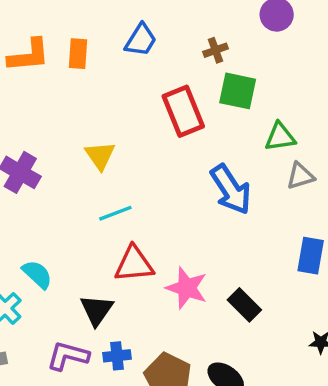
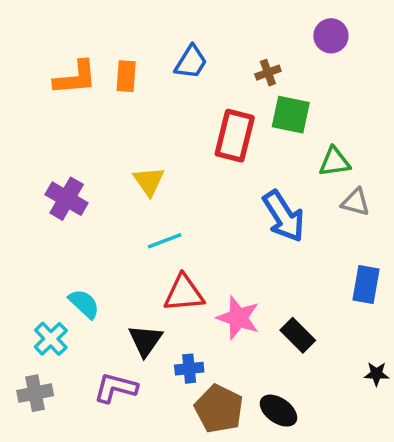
red rectangle: (183, 111) -> (235, 136), turned 36
gray triangle: (300, 176) -> (356, 202), turned 32
blue cross: (117, 356) -> (189, 369), moved

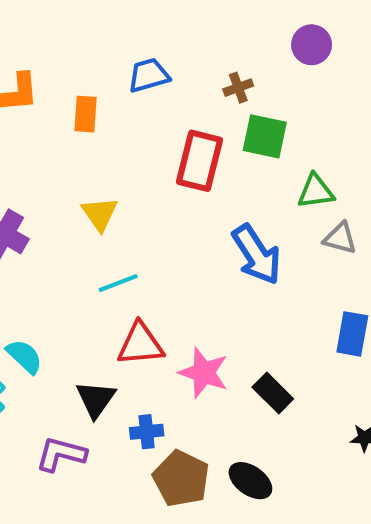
blue trapezoid: (191, 62) -> (149, 75), turned -138
orange rectangle: (126, 76) -> (85, 114), moved

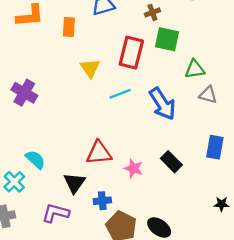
yellow triangle: (100, 214) -> (90, 68), moved
cyan line: (118, 283) -> (120, 94), moved
pink star: (204, 373) -> (133, 168), size x0.7
black rectangle: (273, 393) -> (171, 162), moved

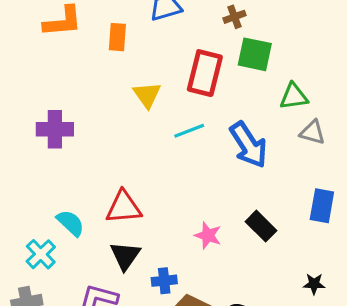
purple cross: (24, 93) -> (55, 129), turned -30
red triangle: (99, 153) -> (124, 207), moved
black star: (222, 204) -> (314, 284), moved

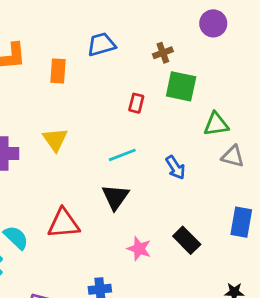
red rectangle: (205, 73) -> (136, 103), size x0.5
yellow triangle: (147, 95) -> (55, 140), moved
blue arrow: (249, 145) -> (175, 168), size x0.6
black triangle: (125, 256) -> (115, 197), moved

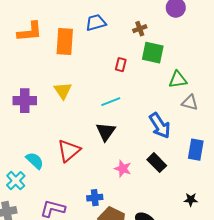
orange rectangle: (58, 71) -> (65, 42), size x1.5
blue arrow: (175, 168) -> (160, 126), moved, size x1.5
red triangle: (64, 223) -> (69, 151), turned -35

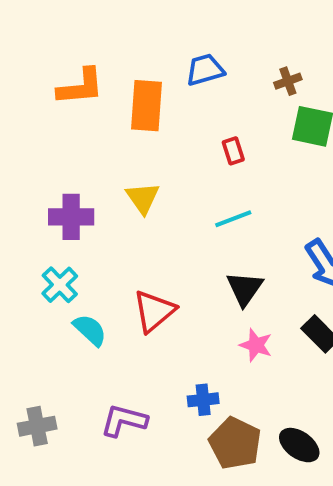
red rectangle: (121, 65) -> (233, 151), moved, turned -32
black triangle: (106, 132) -> (245, 289), moved
cyan cross: (16, 181) -> (60, 285), moved

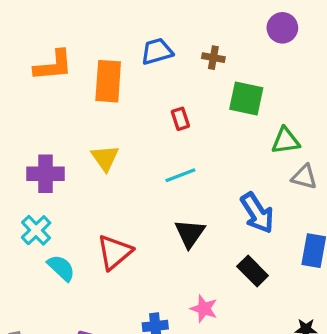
brown cross: (288, 81) -> (213, 58), moved, turned 30
pink star: (256, 345) -> (204, 309), moved

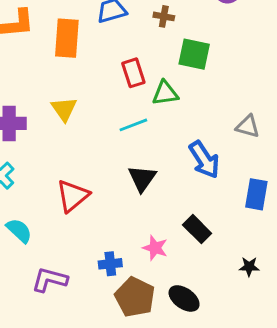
red rectangle: (180, 119) -> (133, 73), size x1.4
green triangle: (286, 141) -> (165, 93), moved
cyan semicircle: (61, 268) -> (19, 231), moved
black rectangle: (253, 271) -> (197, 229), moved

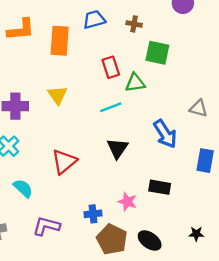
black rectangle: (197, 229) -> (160, 187), turned -35
black star: (249, 267) -> (196, 234), moved

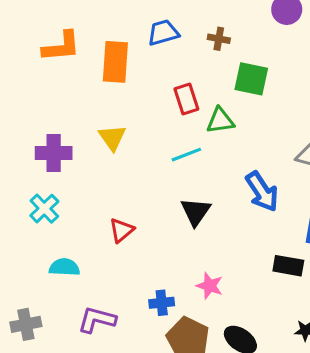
red triangle: (64, 162) -> (122, 230), size x0.7
black rectangle: (160, 187) -> (288, 266), moved
cyan semicircle: (23, 188) -> (64, 267), turned -40

